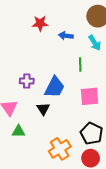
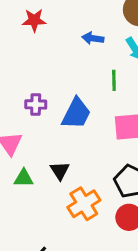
red star: (40, 23) -> (34, 20), moved
black triangle: (43, 109) -> (60, 171), moved

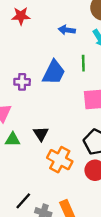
blue trapezoid: (76, 113) -> (54, 72), moved
orange cross: (84, 204) -> (60, 160), turned -30

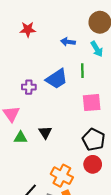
blue trapezoid: (54, 72) -> (57, 79), turned 30
orange cross: (60, 160) -> (62, 176), moved

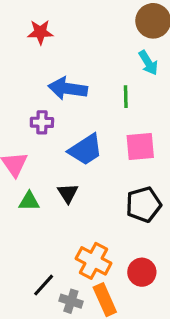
blue arrow: (68, 42) -> (68, 88), moved, size x1.6
blue trapezoid: (57, 79) -> (85, 150), moved
black pentagon: (94, 140) -> (143, 205), turned 30
red circle: (93, 164) -> (142, 272), moved

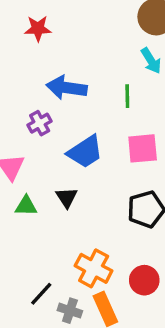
purple cross: (42, 122) -> (40, 123), turned -30

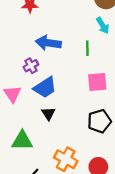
blue trapezoid: (85, 152) -> (45, 87), moved
green triangle: (26, 206) -> (22, 141), moved, size x1.5

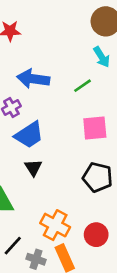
green line: (87, 48) -> (82, 86), turned 56
black pentagon: (99, 121) -> (98, 177), turned 30

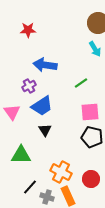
green line: (82, 86) -> (81, 83), moved
pink square: (95, 128) -> (90, 112), moved

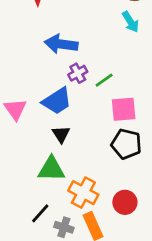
green line: (81, 83) -> (104, 80), moved
purple cross: (29, 86) -> (78, 73), moved
green triangle: (21, 155) -> (51, 169), moved

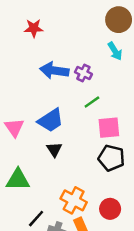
purple cross: (78, 73) -> (83, 73), moved, turned -35
green triangle: (51, 169) -> (18, 180), moved

